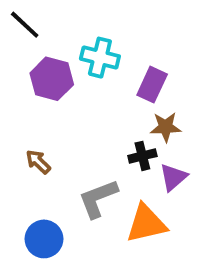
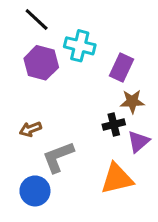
black line: (25, 25) -> (37, 20), moved
brown arrow: (38, 162) -> (30, 129), turned -65
gray L-shape: (98, 198) -> (58, 157), moved

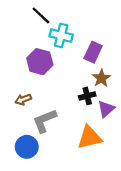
black line: (37, 20) -> (41, 15), moved
purple hexagon: (41, 63) -> (40, 62), moved
brown star: (132, 101) -> (101, 78), turned -30

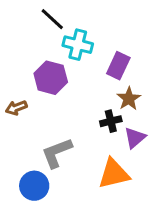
brown arrow: (23, 99) -> (16, 108), moved

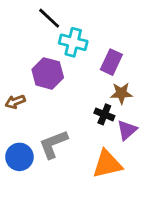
brown star: (129, 99) -> (121, 93), turned 30
black cross: (111, 121) -> (104, 114), turned 36
blue circle: (34, 186) -> (19, 157), moved

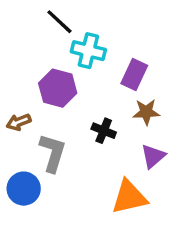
black cross: (104, 114) -> (104, 131), moved
gray L-shape: (53, 144) -> (53, 153), moved, turned 128

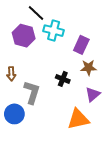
purple hexagon: (58, 88) -> (24, 36), moved
brown arrow: (19, 122) -> (11, 74), turned -72

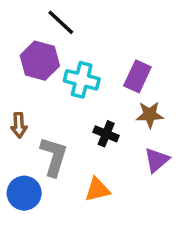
cyan cross: (54, 31) -> (82, 80), moved
orange triangle: (78, 119) -> (97, 190), moved, size x0.7

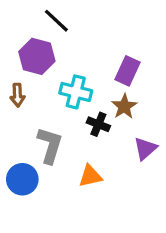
cyan cross: (82, 80) -> (76, 92), moved
brown star: (150, 115) -> (124, 106), moved, turned -30
brown arrow: (19, 125) -> (17, 95), moved

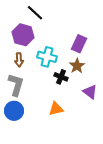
brown arrow: (17, 95) -> (19, 60), moved
gray L-shape: (50, 145) -> (16, 85), moved
purple triangle: (145, 149) -> (90, 92), turned -42

